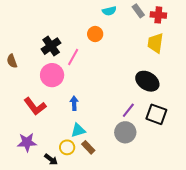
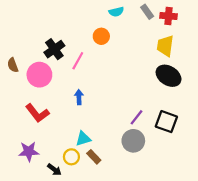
pink circle: (52, 75) -> (39, 75), moved
black ellipse: (147, 81) -> (169, 76), moved
blue arrow: (74, 103) -> (79, 97), moved

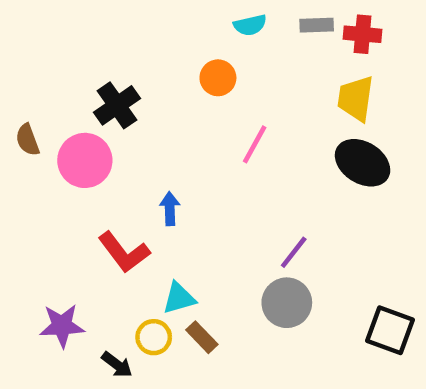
gray rectangle: (147, 12) -> (317, 25), turned -56
pink line: (78, 61) -> (255, 144), moved
red L-shape: (37, 113) -> (124, 252), moved
black square: (166, 122) -> (390, 330), moved

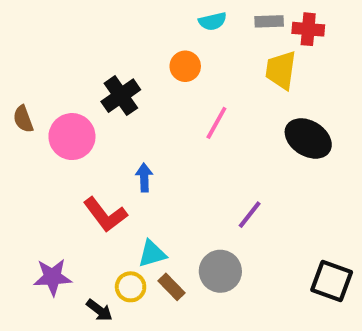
yellow trapezoid: (356, 98) -> (281, 70), moved
black cross: (117, 105) -> (121, 96), moved
gray circle: (287, 303) -> (220, 271), moved

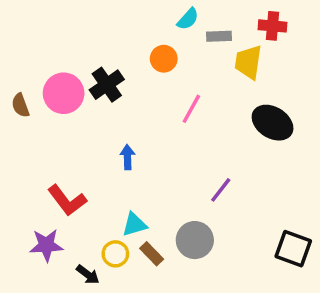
cyan semicircle: (213, 21) -> (188, 19), turned -35
gray rectangle: (269, 21) -> (219, 36), moved
pink circle: (72, 137) -> (64, 93), moved
red L-shape: (105, 215) -> (67, 200), moved

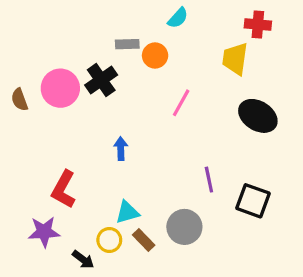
gray rectangle: (219, 36) -> (127, 44), moved
purple line: (221, 190) -> (209, 180), turned -50
red L-shape: (67, 200) -> (64, 189), turned 66
black square: (293, 249) -> (253, 201), moved

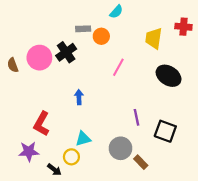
red cross: (258, 24) -> (183, 27), moved
brown rectangle: (144, 240) -> (141, 162), moved

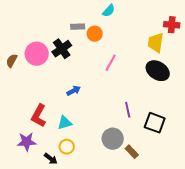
yellow trapezoid: (154, 38) -> (156, 43), moved
brown semicircle: (13, 65) -> (12, 61), turned 48
blue arrow: (79, 97) -> (74, 91), turned 64
cyan triangle: (83, 139) -> (65, 123), moved

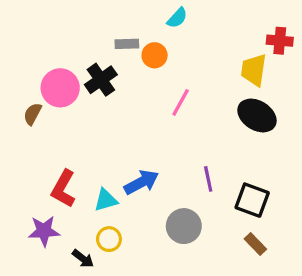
brown semicircle: (12, 61) -> (33, 114), moved
blue arrow: (74, 91) -> (142, 182), moved, size x1.5
brown rectangle: (132, 152) -> (255, 244), moved

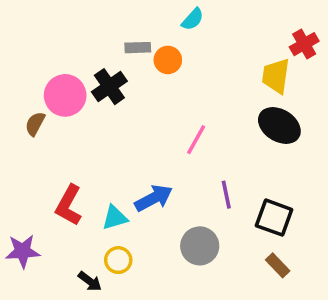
red cross: (280, 41) -> (304, 44), turned -35
pink line: (181, 102) -> (196, 140), moved
purple star: (44, 231) -> (23, 251), moved

